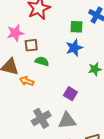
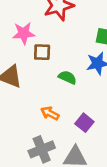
green semicircle: (42, 61) -> (67, 77), moved
orange arrow: (27, 81) -> (50, 113), moved

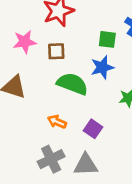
brown square: (42, 52) -> (56, 51), moved
green semicircle: (67, 77) -> (72, 84), size x1.6

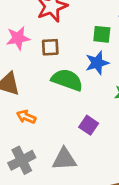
orange arrow: (57, 122) -> (26, 117), moved
gray cross: (51, 159) -> (22, 160), moved
gray triangle: (86, 165) -> (64, 159), moved

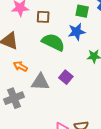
gray triangle: (64, 159) -> (40, 82), moved

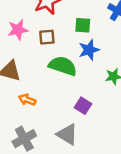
green square: (82, 11) -> (83, 25), moved
gray triangle: (40, 82) -> (67, 134), moved, turned 36

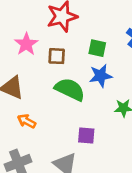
pink star: (18, 30) -> (26, 44), turned -30
purple square: (83, 106) -> (86, 135), turned -35

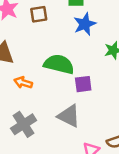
green semicircle: (70, 89) -> (59, 64), moved

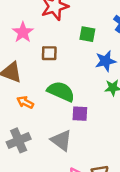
brown square: (39, 14) -> (49, 53), moved
blue star: (85, 24) -> (106, 61), moved

